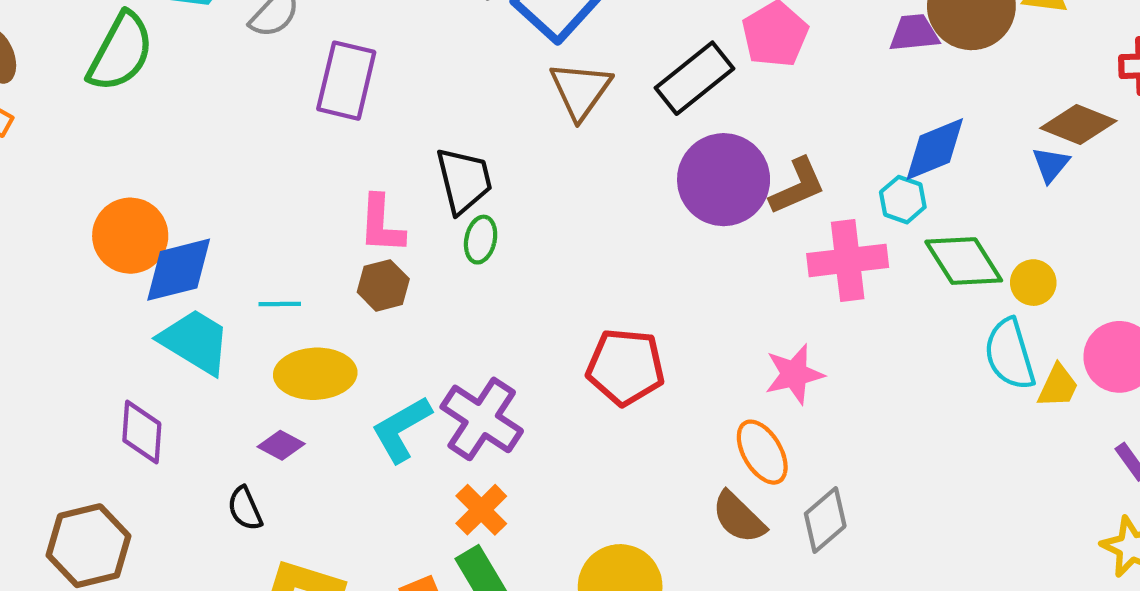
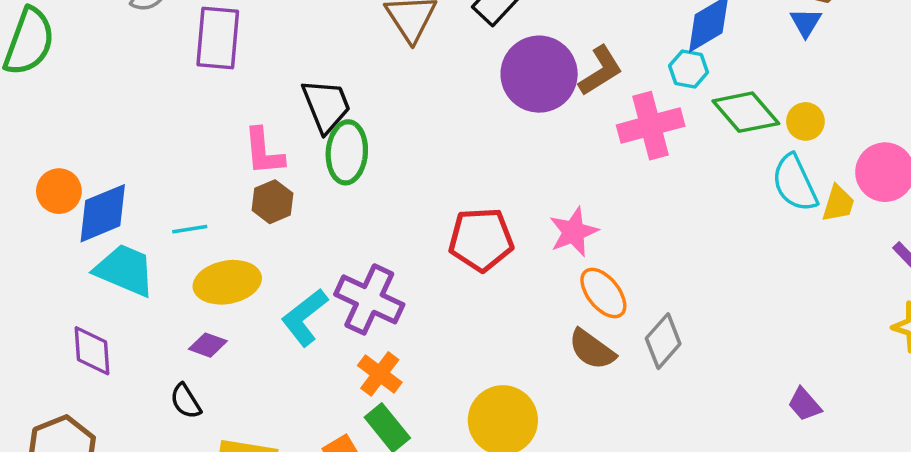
orange circle: (130, 236) -> (59, 191), size x0.7
green ellipse: (481, 240) -> (347, 152), size x1.6
pink star: (794, 374) -> (574, 232), moved

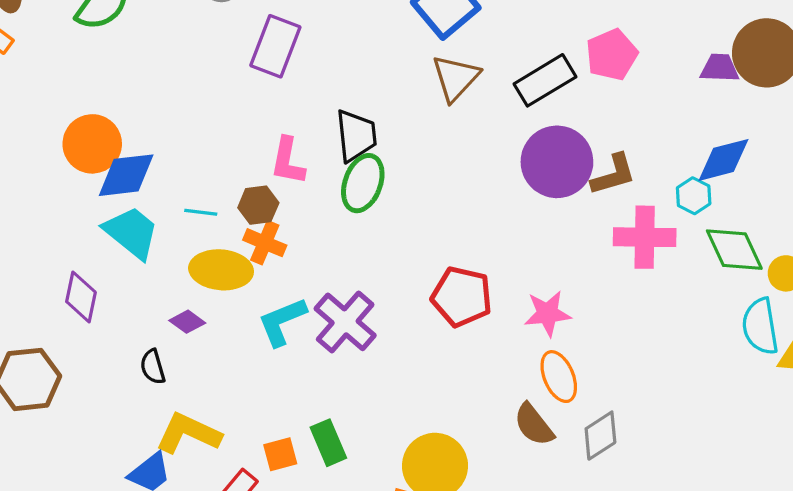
orange circle: (59, 191) -> (92, 144), size x1.4
brown hexagon: (272, 202) -> (258, 205), moved
orange cross: (380, 374) -> (265, 243), moved, turned -30

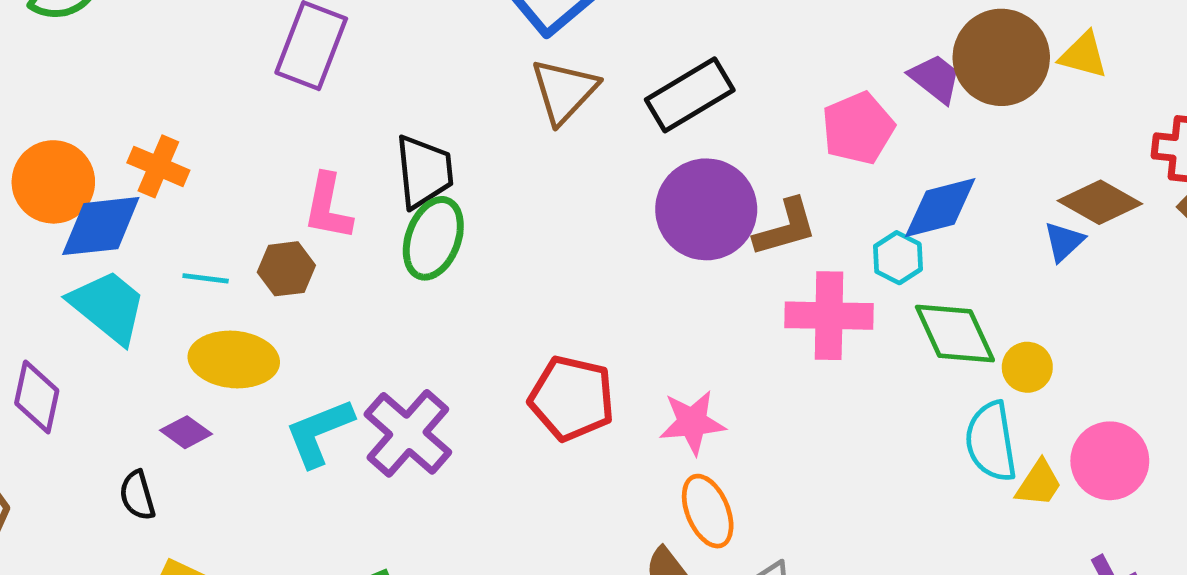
pink pentagon: (612, 55) -> (858, 128), moved
purple trapezoid: (720, 68) -> (935, 78), turned 36
orange cross: (265, 243) -> (158, 166), moved

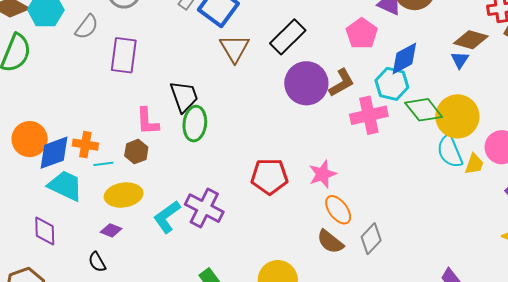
orange cross: (158, 166) -> (85, 145), moved
cyan hexagon: (898, 258) -> (392, 84), size x1.5
yellow circle: (1027, 367) -> (457, 116), size x2.0

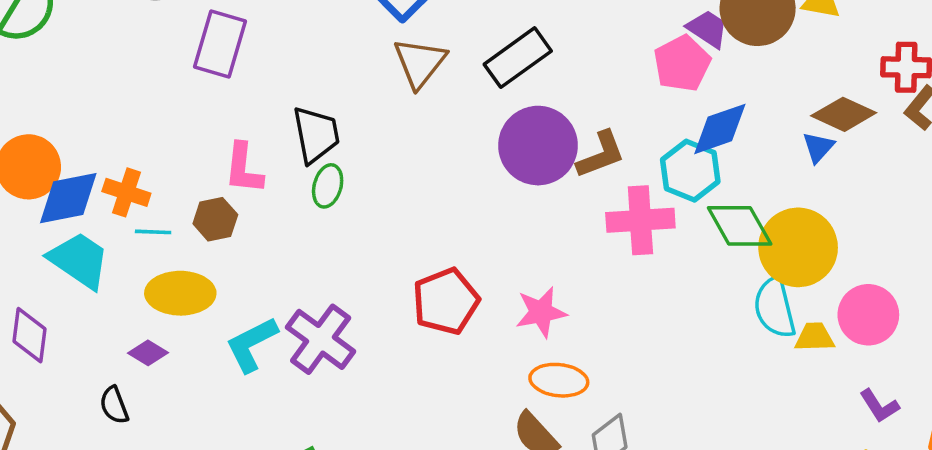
pink pentagon: (362, 34) -> (682, 63), moved
green ellipse: (195, 124) -> (328, 186), size x0.7
yellow trapezoid: (474, 164) -> (815, 337), turned -120
red pentagon: (269, 176) -> (446, 301), turned -30
orange ellipse: (338, 210) -> (559, 380), turned -56

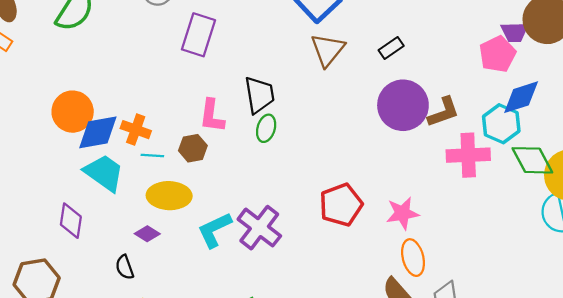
purple trapezoid: (708, 29) -> (515, 32), turned 144
black rectangle: (518, 58) -> (391, 48), size x0.6
orange ellipse: (559, 380) -> (413, 258), turned 68

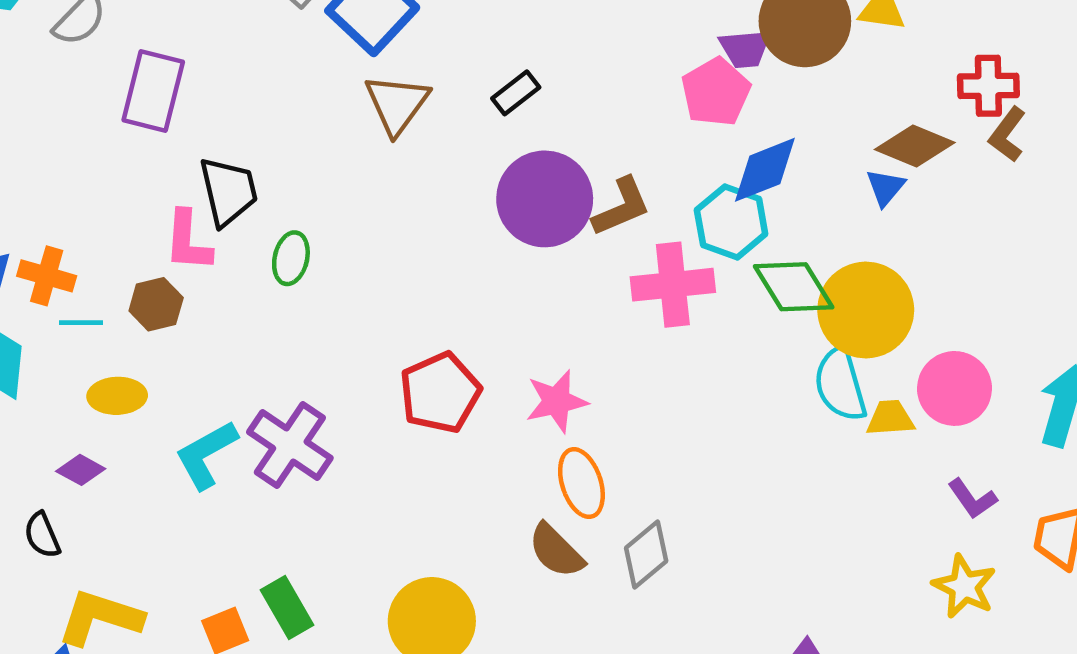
black trapezoid: (259, 95) -> (228, 191), moved
yellow ellipse: (169, 196) -> (117, 396), size x0.7

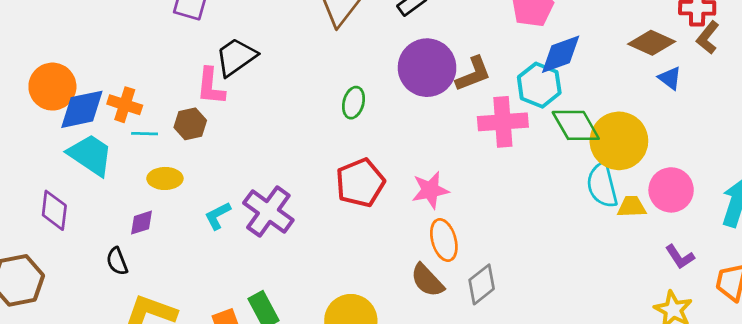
blue triangle: (885, 187) -> (670, 78), moved, turned -35
black trapezoid: (228, 191) -> (236, 57), turned -114
green ellipse: (291, 258) -> (354, 103), moved
cyan L-shape: (206, 455) -> (218, 216), size x0.7
purple diamond: (81, 470) -> (142, 223), turned -48

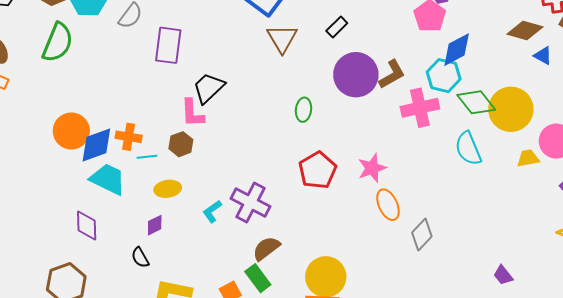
cyan semicircle: (602, 185) -> (468, 149), moved
brown semicircle: (427, 280) -> (266, 248), moved, turned 104

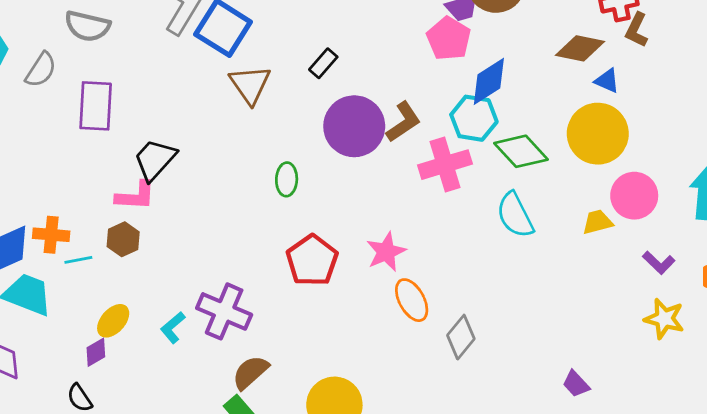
yellow circle: (511, 109) -> (598, 134), moved
pink L-shape: (192, 113) -> (136, 196), turned -80
yellow ellipse: (168, 189) -> (113, 321), moved, turned -35

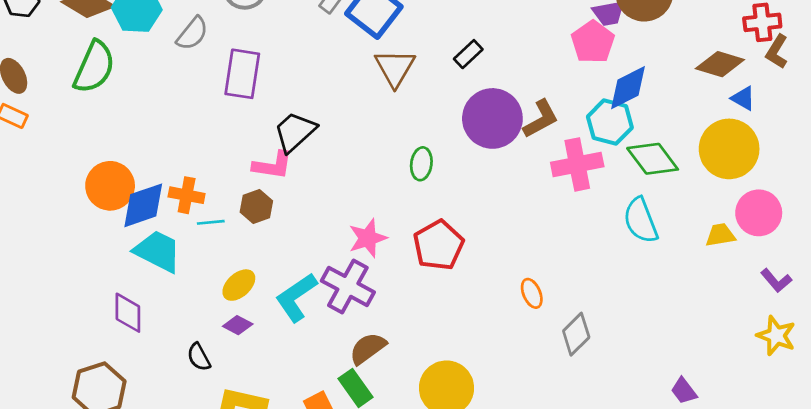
pink star: (386, 252) -> (368, 238), moved
orange ellipse: (412, 300) -> (532, 293), size x0.7
cyan L-shape: (173, 328) -> (296, 297), size x1.6
purple diamond: (96, 352) -> (238, 325), moved, turned 52

